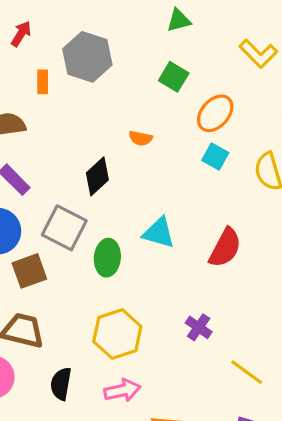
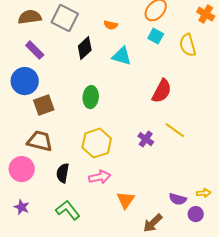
gray square: (64, 228) -> (65, 18), moved
cyan triangle: (159, 233) -> (122, 56), moved
yellow line: (247, 372) -> (175, 130), moved

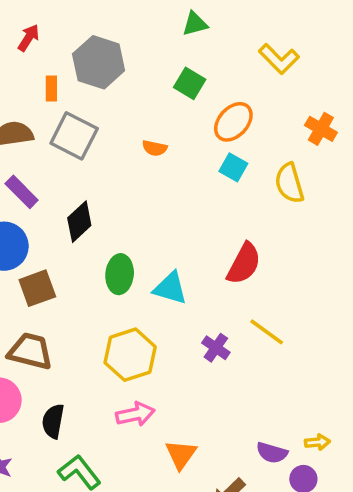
black diamond: (85, 48) -> (79, 222), moved
cyan triangle: (122, 56) -> (170, 288), moved
black semicircle: (63, 173) -> (53, 421), moved

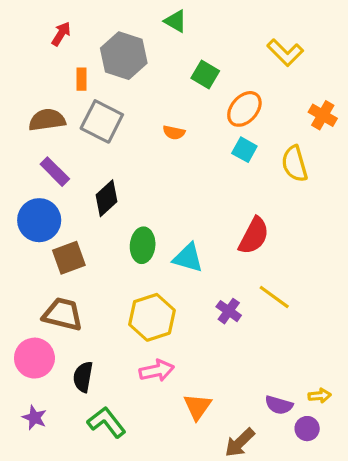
green triangle: (195, 24) -> (175, 21), moved, turned 45

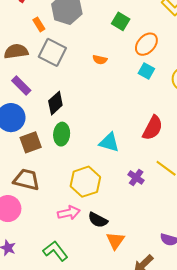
orange rectangle: (81, 79) -> (39, 24), turned -32
green ellipse: (143, 245) -> (62, 134), moved
pink arrow: (157, 371) -> (69, 213), moved
black semicircle: (83, 377) -> (98, 220), moved, turned -72

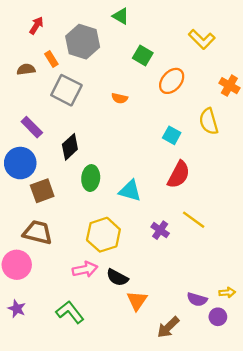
brown semicircle: (16, 51) -> (26, 69), moved, size x0.7
cyan square: (146, 71) -> (172, 135), moved
green ellipse: (62, 134) -> (91, 178), moved

